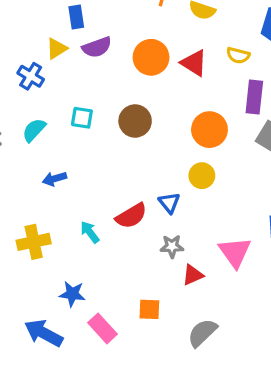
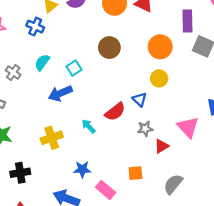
cyan square: (82, 118) -> (74, 68), moved, turned -35
blue arrow: (55, 179) -> (60, 93), size x1.5

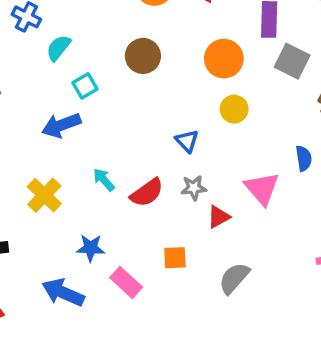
cyan semicircle: (42, 62) -> (58, 48), moved
yellow circle: (159, 78) -> (234, 109), moved
red semicircle: (115, 112) -> (147, 193), moved
yellow cross: (52, 138) -> (44, 195), turned -30

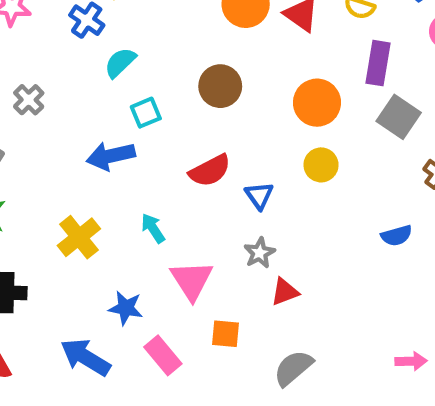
blue semicircle: (304, 158) -> (397, 236), turned 75
gray star: (194, 188) -> (260, 253), turned -30
pink triangle: (262, 188) -> (192, 280), moved
red semicircle: (147, 193) -> (210, 171), moved

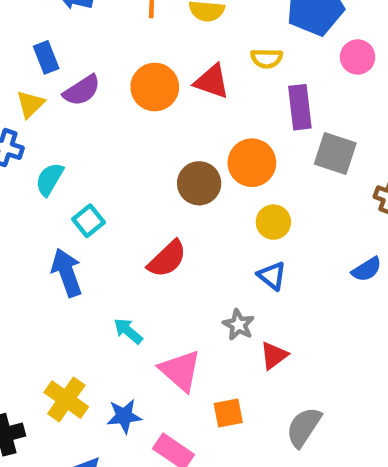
brown circle: (220, 86) -> (199, 183), moved
blue arrow: (111, 156) -> (67, 273), turned 99
blue triangle: (259, 195) -> (272, 276), moved
yellow cross: (79, 237) -> (66, 400), moved

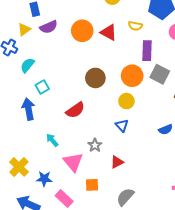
orange circle: (252, 163) -> (132, 76), moved
gray star: (238, 325) -> (95, 145), moved

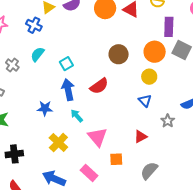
cyan semicircle: (27, 65) -> (38, 54), moved
blue arrow: (28, 109) -> (68, 90), moved
gray star: (95, 145) -> (168, 121), moved
yellow cross: (19, 167) -> (58, 143), moved
blue star: (44, 179) -> (45, 108), moved

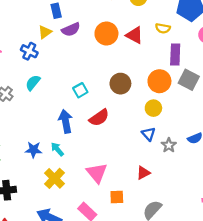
cyan square: (66, 64) -> (80, 90), moved
blue star: (45, 108) -> (34, 150), moved
cyan arrow: (77, 116) -> (57, 149), moved
gray star: (168, 121) -> (169, 145), moved

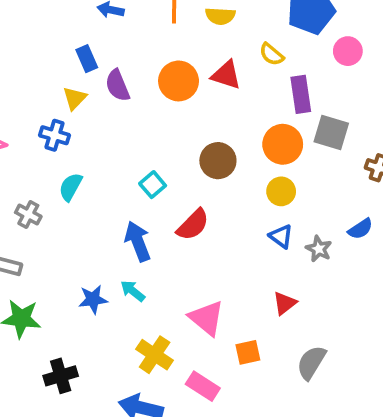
yellow semicircle: (163, 28) -> (272, 54), turned 40
purple semicircle: (71, 29) -> (117, 85), turned 102
yellow cross: (54, 178) -> (155, 355), moved

